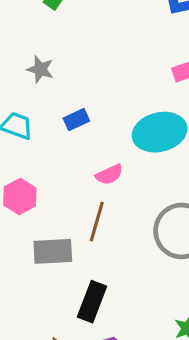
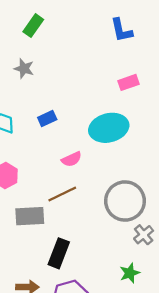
gray star: (40, 69) -> (24, 69), moved
brown line: (97, 222) -> (62, 194), turned 48

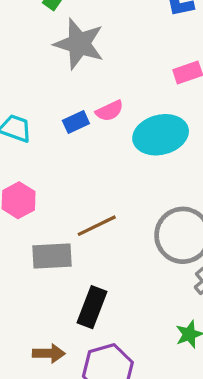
gray star: (24, 69) -> (79, 44), moved, size x1.8
pink semicircle: (72, 159) -> (109, 111), moved

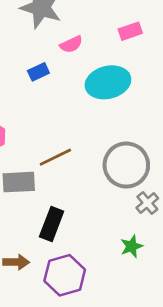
pink semicircle: (109, 111) -> (71, 44), moved

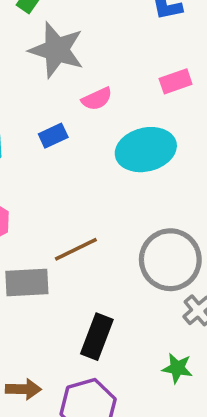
black rectangle: (52, 224) -> (97, 337), moved
green star: (132, 246) -> (177, 368), turned 30

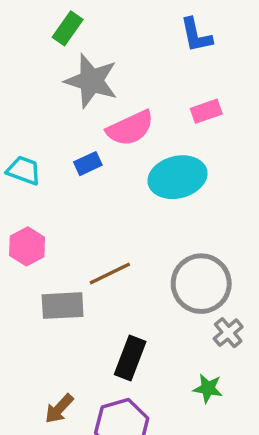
pink semicircle: (97, 99) -> (130, 128), size x1.6
brown arrow: (23, 389) -> (59, 409), turned 132

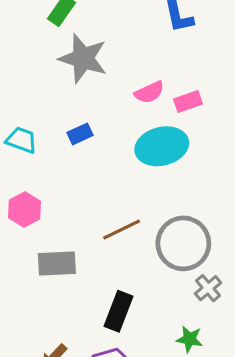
pink rectangle: (206, 111) -> (188, 102), moved
pink semicircle: (130, 128) -> (149, 92), moved, size x0.7
brown line: (110, 273) -> (122, 230), moved

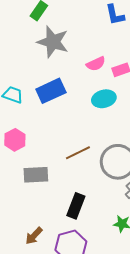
blue rectangle: (80, 134) -> (51, 91), size x1.8
cyan ellipse: (162, 146) -> (104, 99), size x0.7

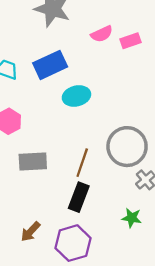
cyan ellipse: (104, 99) -> (76, 96), moved
brown line: (78, 153) -> (82, 163), moved, turned -45

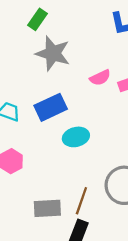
gray rectangle: (33, 161) -> (47, 208), moved

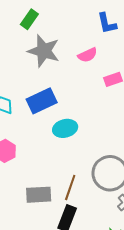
pink semicircle: (100, 78) -> (88, 55), moved

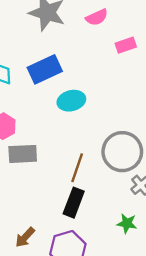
gray rectangle: (39, 195) -> (23, 154), moved

